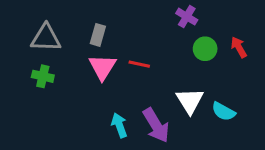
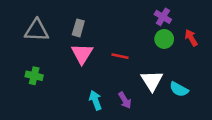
purple cross: (187, 17) -> (163, 17), moved
red line: (139, 64) -> (120, 56), moved
green cross: (43, 76) -> (34, 76), moved
purple arrow: (156, 125) -> (125, 100), size x0.6

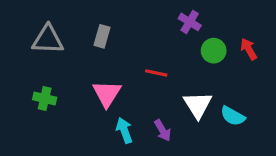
purple cross: (163, 17) -> (190, 22), moved
pink triangle: (82, 54) -> (107, 94), moved

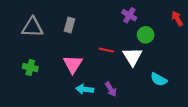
red arrow: (249, 49) -> (177, 19), moved
white triangle: (198, 105) -> (133, 57), moved
cyan arrow: (124, 130) -> (85, 89), turned -63

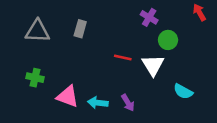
red arrow: (177, 19) -> (199, 12), moved
pink triangle: (73, 64) -> (68, 96), moved, turned -42

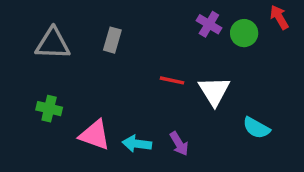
green circle: (168, 40) -> (244, 33), moved

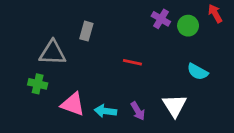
gray triangle: (53, 44) -> (53, 53), moved
white triangle: (214, 91) -> (174, 106), moved
cyan semicircle: (256, 128) -> (198, 72), moved

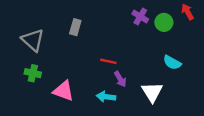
gray triangle: (53, 53) -> (33, 40), moved, turned 40
red line: (132, 62) -> (108, 61), moved
cyan arrow: (105, 111) -> (106, 97), moved
purple arrow: (138, 111) -> (120, 79), moved

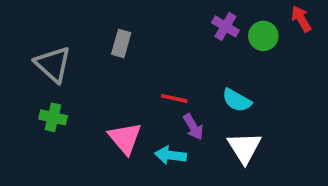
cyan semicircle: (172, 63) -> (237, 100), moved
pink triangle: (64, 91) -> (125, 138), moved, turned 30

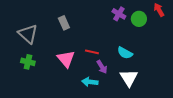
gray rectangle: (121, 43) -> (64, 23), turned -40
pink triangle: (125, 138) -> (66, 59), moved

